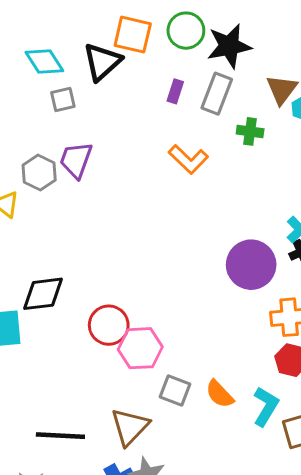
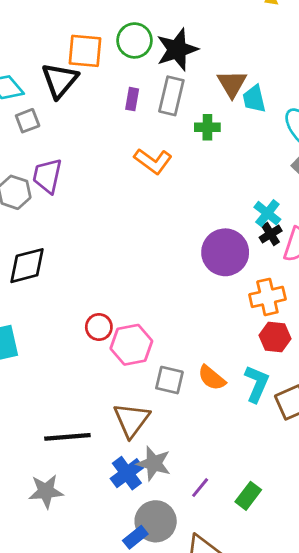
black diamond: (43, 294) -> (27, 266), moved
red circle: (109, 325) -> (99, 327), size x0.7

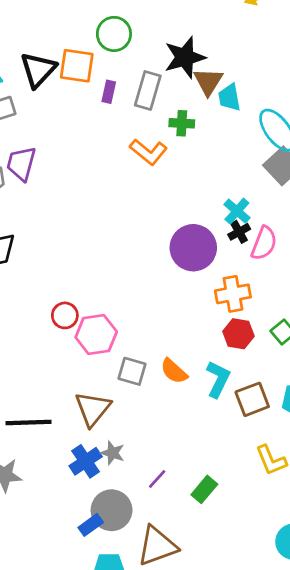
black star: (177, 50) -> (185, 57), moved
orange square: (85, 51) -> (77, 66), moved
orange L-shape: (153, 161) -> (148, 152), moved
gray star: (154, 463) -> (113, 453), size x0.7

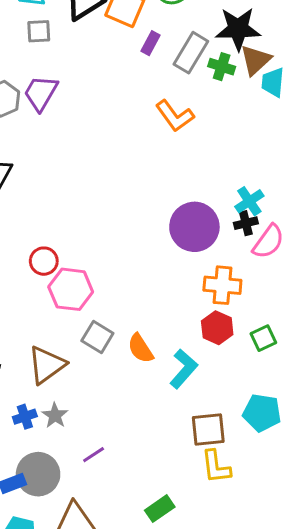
green cross: (182, 123) -> (222, 67), moved
brown square: (252, 399) -> (208, 430), moved
blue cross: (86, 461) -> (25, 417), size x0.7
green rectangle: (204, 489) -> (160, 509), moved

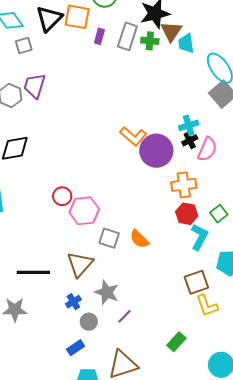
orange L-shape: (175, 116) -> (133, 136), moved
cyan cross: (249, 201) -> (189, 125), turned 30
cyan L-shape: (184, 369) -> (199, 237), moved
gray star: (55, 415) -> (107, 292), moved, size x1.4
gray circle: (38, 474) -> (89, 322), moved, size x0.6

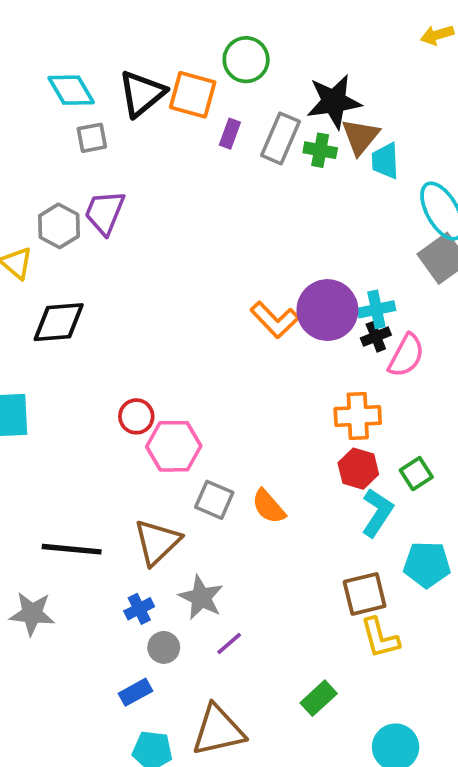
purple circle: (156, 151) -> (327, 310), moved

